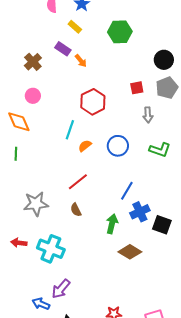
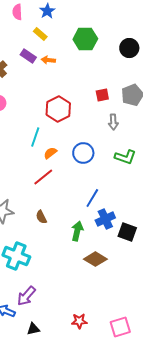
black circle: (164, 60) -> (129, 48), moved
orange arrow: (81, 61) -> (48, 60), moved, turned 136
red line: (78, 182) -> (43, 177), moved

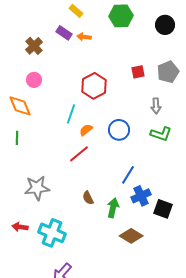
gray arrow: (113, 122) -> (156, 106), moved
brown semicircle: (41, 217) -> (88, 198), moved

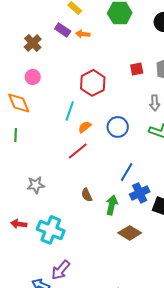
gray star: (37, 188) -> (36, 185), size x0.7

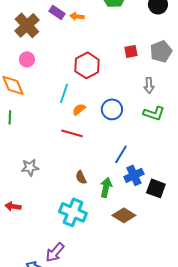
brown cross: (33, 43) -> (27, 25), size x1.4
red line: (78, 151) -> (72, 133), turned 55
cyan cross: (51, 230) -> (73, 212), moved

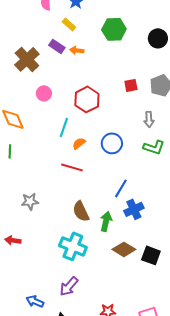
pink circle: (27, 59) -> (44, 93), moved
brown semicircle: (81, 177) -> (81, 211), size x1.5
black square: (156, 188) -> (151, 255), moved
purple arrow: (55, 252) -> (69, 286), moved

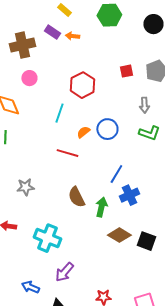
brown cross: (27, 59) -> (22, 45), turned 30
pink circle: (44, 93) -> (29, 78), moved
orange semicircle: (79, 143) -> (83, 132), moved
cyan cross: (73, 246) -> (47, 238), moved

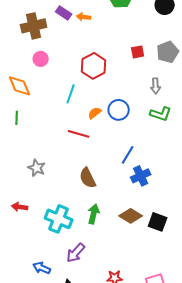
gray star: (25, 187) -> (37, 168), turned 30
green arrow: (101, 207) -> (94, 214), moved

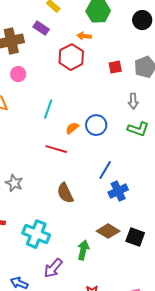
orange arrow: (84, 17) -> (84, 36), moved
red hexagon: (94, 66) -> (71, 57), moved
green arrow: (94, 214) -> (83, 250), moved

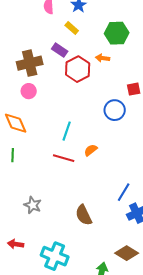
red hexagon: (71, 57) -> (78, 69), moved
pink circle: (18, 74) -> (29, 91), moved
blue circle: (96, 125) -> (115, 110), moved
red line: (56, 149) -> (64, 158), moved

